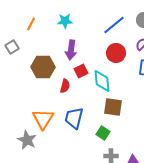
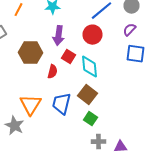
red circle: (116, 53) -> (92, 35), moved
red square: (81, 71) -> (68, 57), turned -32
brown square: (113, 107) -> (88, 95), moved, turned 30

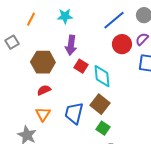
red circle: (92, 35) -> (122, 44), moved
red semicircle: (52, 72) -> (44, 90), moved, turned -128
orange triangle: (30, 105) -> (43, 114), size x0.7

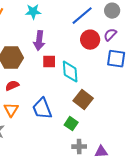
red square: (81, 66) -> (49, 62), turned -32
brown square: (100, 104) -> (83, 100), moved
blue trapezoid: (74, 113) -> (42, 109), turned -35

